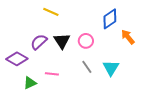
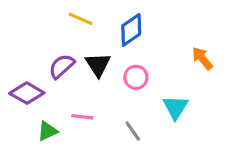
blue diamond: (110, 19) -> (131, 30), moved
pink circle: (86, 41) -> (136, 77), moved
gray line: (87, 67) -> (133, 131), moved

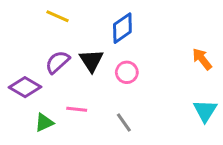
yellow line: (81, 19) -> (57, 16), moved
orange arrow: (202, 58) -> (202, 59), moved
cyan triangle: (175, 107) -> (205, 111), moved

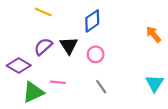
orange arrow: (202, 59) -> (154, 34), moved
green triangle: (44, 123) -> (33, 92), size x1.5
gray line: (124, 123) -> (101, 87), moved

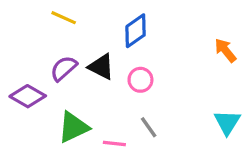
black triangle: (69, 45) -> (101, 67), turned -30
pink line: (58, 82) -> (114, 144), moved
green triangle: (33, 92) -> (73, 127), moved

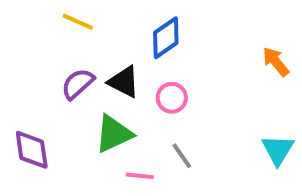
purple diamond: (28, 96) -> (32, 150), moved, turned 52
green triangle: (73, 127) -> (114, 134), moved

